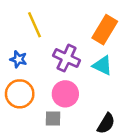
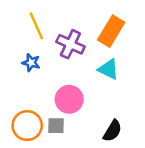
purple cross: (67, 58) -> (70, 44), moved
blue star: (18, 59) -> (31, 63), moved
orange circle: (20, 94) -> (27, 126), moved

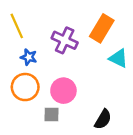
yellow line: (36, 26) -> (17, 26), moved
cyan triangle: (108, 69) -> (118, 58), moved
orange circle: (27, 126) -> (25, 87), moved

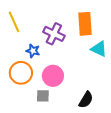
orange rectangle: (102, 28) -> (85, 24), turned -35
blue star: (29, 57) -> (33, 51), moved

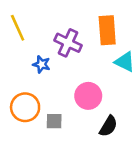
orange circle: (21, 73) -> (25, 107), moved
pink circle: (53, 76) -> (88, 96), moved

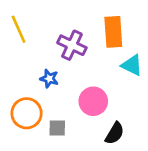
blue star: (42, 64) -> (49, 79), moved

